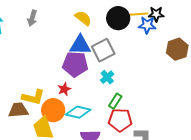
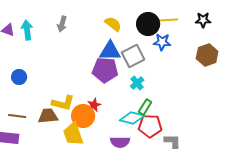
black star: (156, 14) -> (203, 20), moved
blue star: (147, 25) -> (162, 42), moved
red star: (64, 89) -> (94, 105), moved
cyan diamond: (78, 112) -> (132, 118), moved

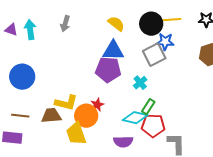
gray square: (133, 56) -> (154, 55), moved
blue circle: (19, 77) -> (22, 77), size x1.6

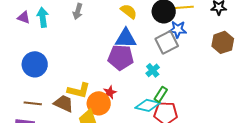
brown trapezoid: (51, 116) -> (64, 103), turned 30

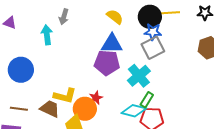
cyan arrow: (43, 17) -> (47, 35), moved
blue star: (178, 29) -> (153, 32), moved
cyan cross: (153, 70) -> (139, 76), size x1.6

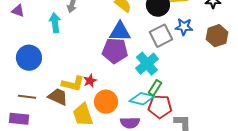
blue star: (153, 32) -> (184, 27), moved
red star: (96, 98) -> (90, 81), moved
orange circle: (85, 109) -> (106, 102), moved

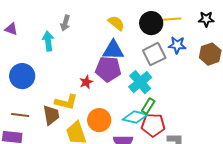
red star: (90, 81) -> (86, 82), moved
brown trapezoid: (58, 97) -> (51, 115), turned 55

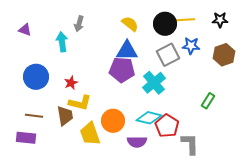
red star: (86, 82) -> (71, 83), moved
green rectangle: (148, 106) -> (208, 101), moved
red pentagon: (153, 125) -> (167, 126), turned 30

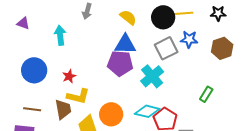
gray arrow: (79, 24) -> (87, 11), moved

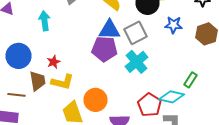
gray square: (166, 48) -> (136, 33), moved
brown trapezoid: (63, 109) -> (38, 81), moved
cyan diamond: (147, 111) -> (172, 97), moved

